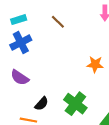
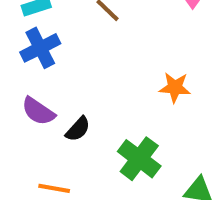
black semicircle: (42, 104) -> (78, 129), moved

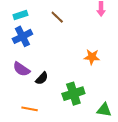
green cross: (139, 159) -> (73, 94), turned 35

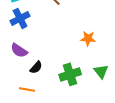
black semicircle: (42, 78) -> (36, 67), moved
green triangle: (104, 110) -> (101, 71), moved, turned 42

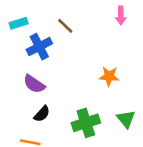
blue cross: (20, 18) -> (39, 47), moved
purple semicircle: (19, 50) -> (34, 84), moved

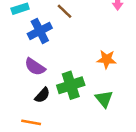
green triangle: (126, 119) -> (104, 99), moved
green cross: (86, 123) -> (71, 85), moved

